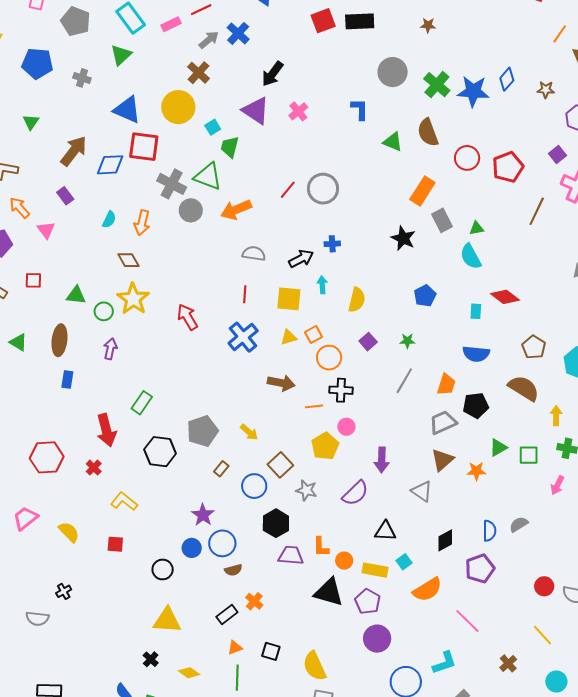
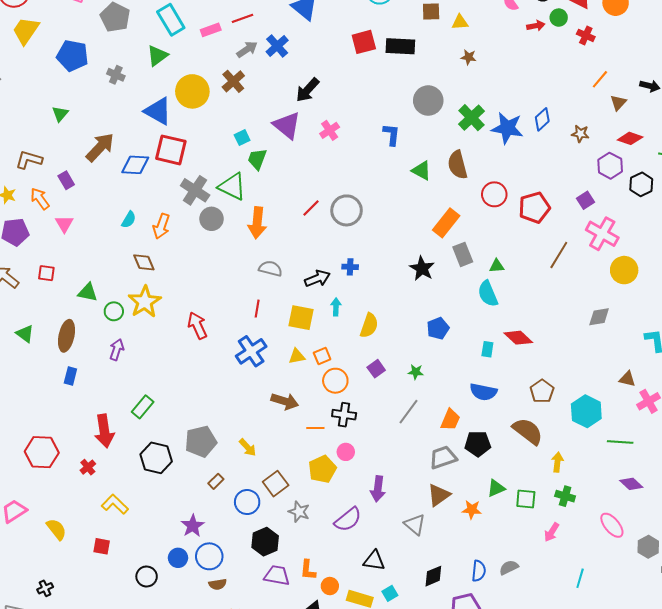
yellow circle: (178, 107) -> (192, 91), moved
purple rectangle: (65, 196) -> (66, 180), moved
orange arrow: (236, 210) -> (257, 223), turned -68

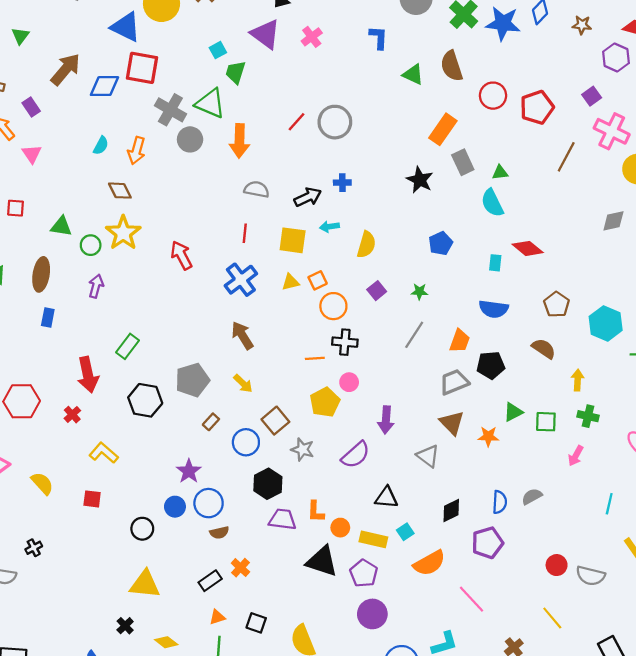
cyan arrow: (336, 307) -> (329, 227), turned -96
brown arrow: (285, 401) -> (242, 335), moved, turned -136
brown semicircle: (528, 431) -> (544, 349), size x0.7
brown triangle: (439, 495) -> (452, 423), turned -35

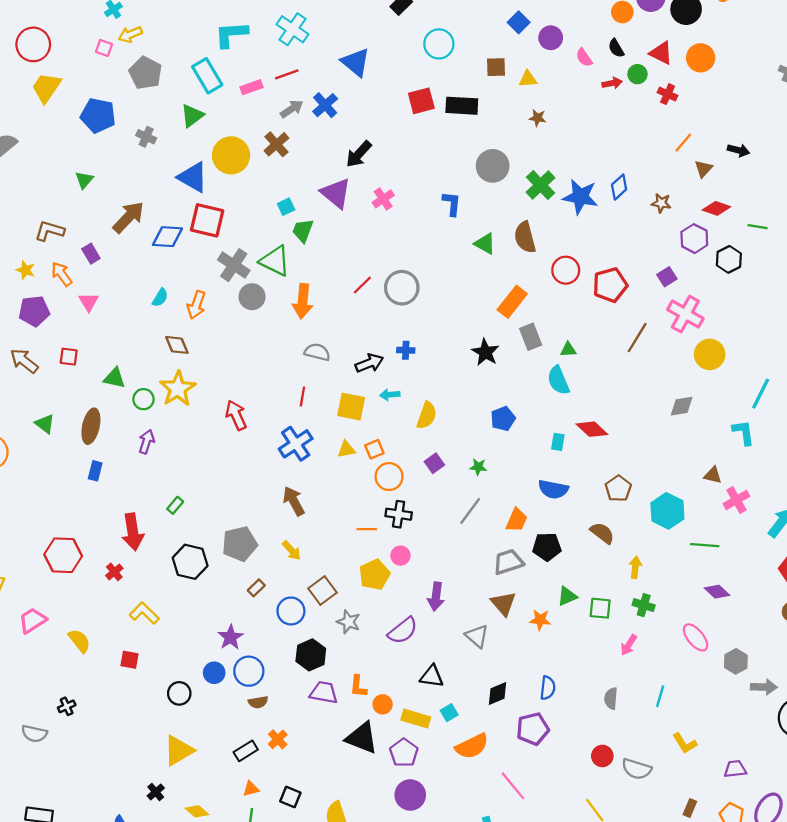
green rectangle: (127, 346) -> (175, 505), size x0.7
gray semicircle: (532, 496) -> (611, 698), moved, turned -60
yellow triangle: (145, 584) -> (178, 751), turned -40

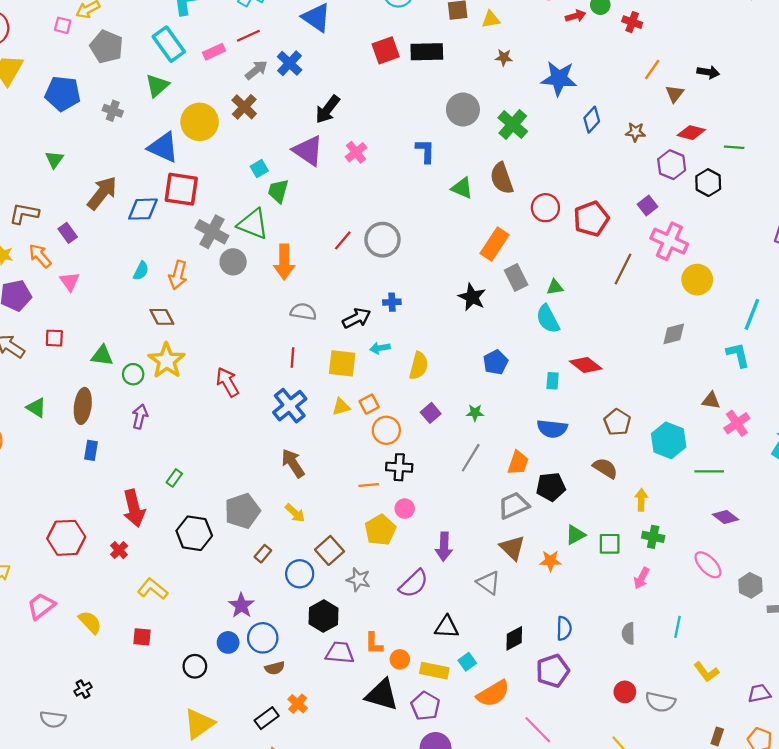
blue star: (580, 197) -> (559, 79), moved

